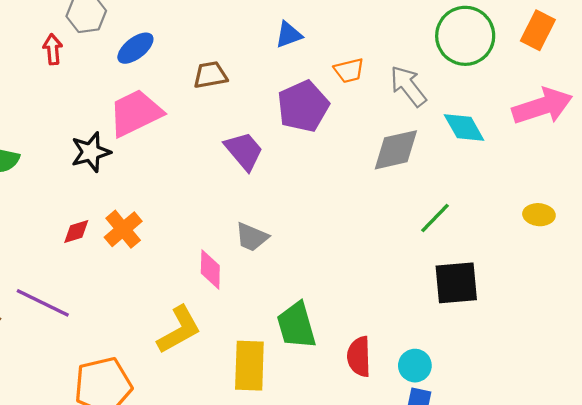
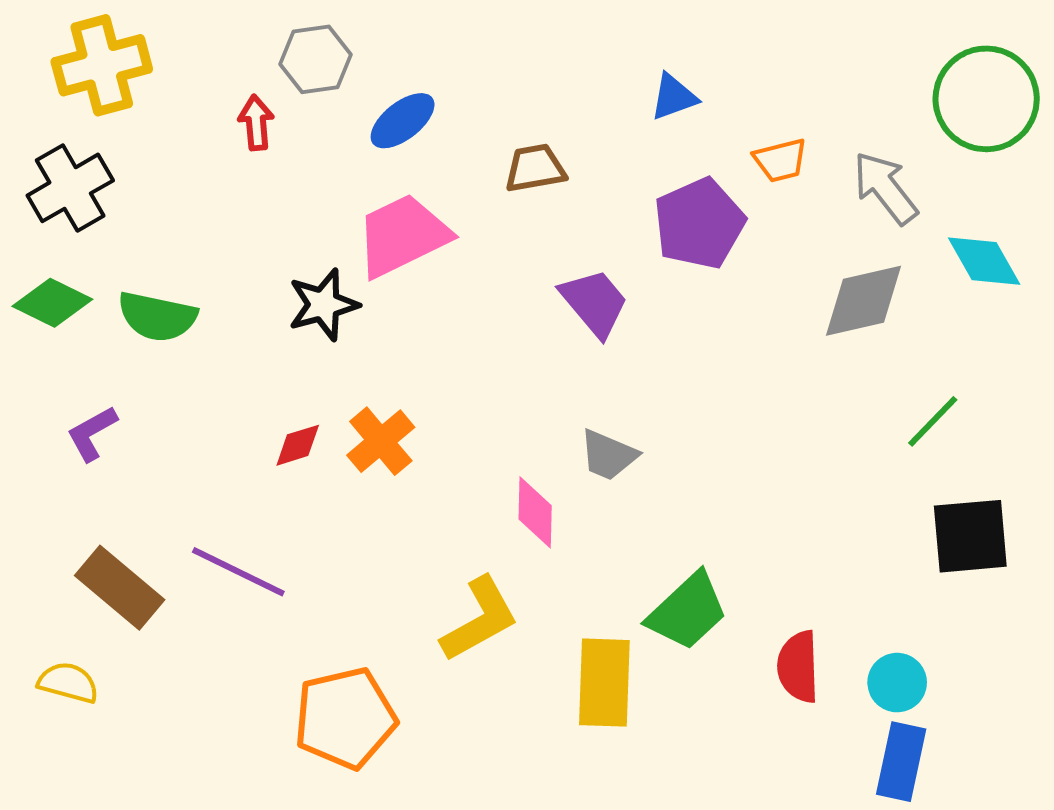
green trapezoid: (296, 325) -> (687, 611), turned -117

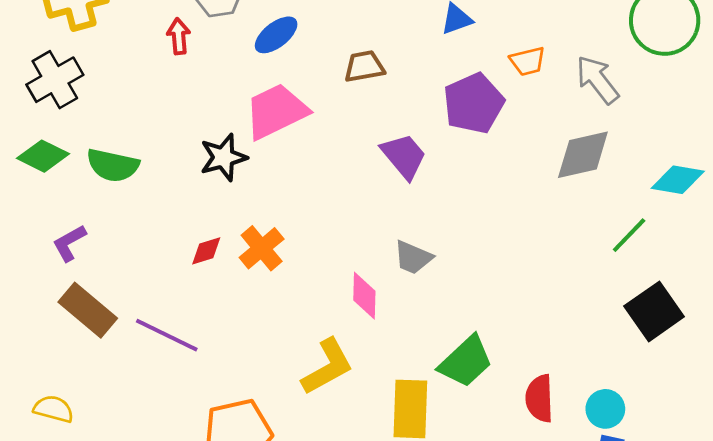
cyan diamond: (984, 261) -> (678, 180), moved, turned -51
black square: (970, 536) -> (654, 311), turned -30
brown rectangle: (120, 588) -> (88, 310), moved

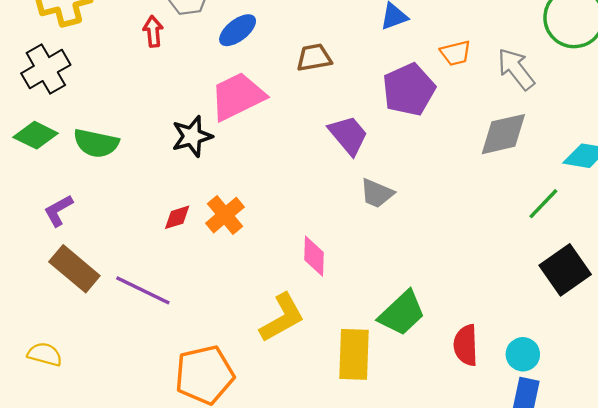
gray trapezoid: (413, 257) -> (377, 193), moved

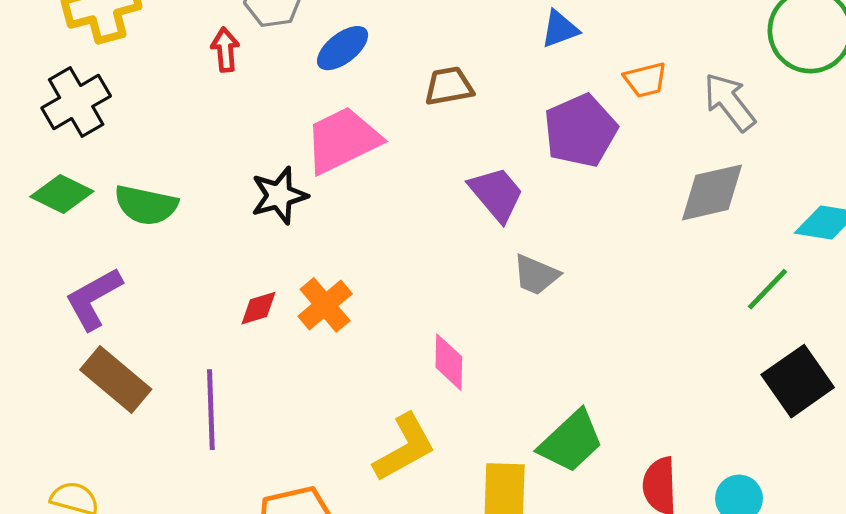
purple L-shape: (58, 211) -> (94, 299), size x1.4
purple line: (143, 290) -> (211, 410), turned 62

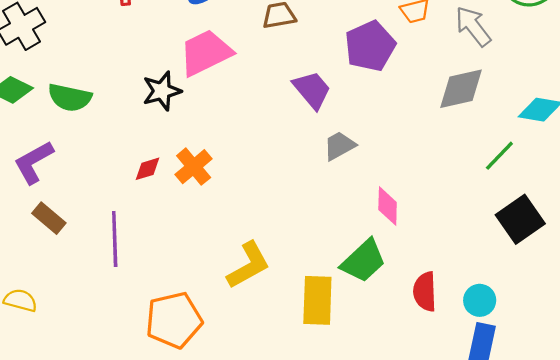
gray trapezoid: (536, 275) -> (339, 146), turned 128
pink diamond: (449, 362) -> (388, 206), moved
brown rectangle: (116, 380) -> (49, 218), size x0.7

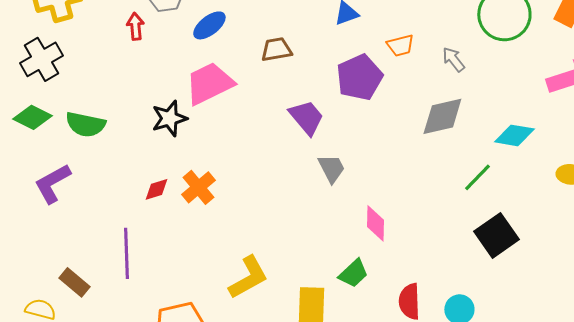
gray arrow: (473, 26) -> (453, 59), size x0.7
gray trapezoid: (339, 146) -> (331, 168), turned 92
brown rectangle: (49, 218) -> (74, 282), moved
green trapezoid: (363, 261) -> (353, 273), size x0.7

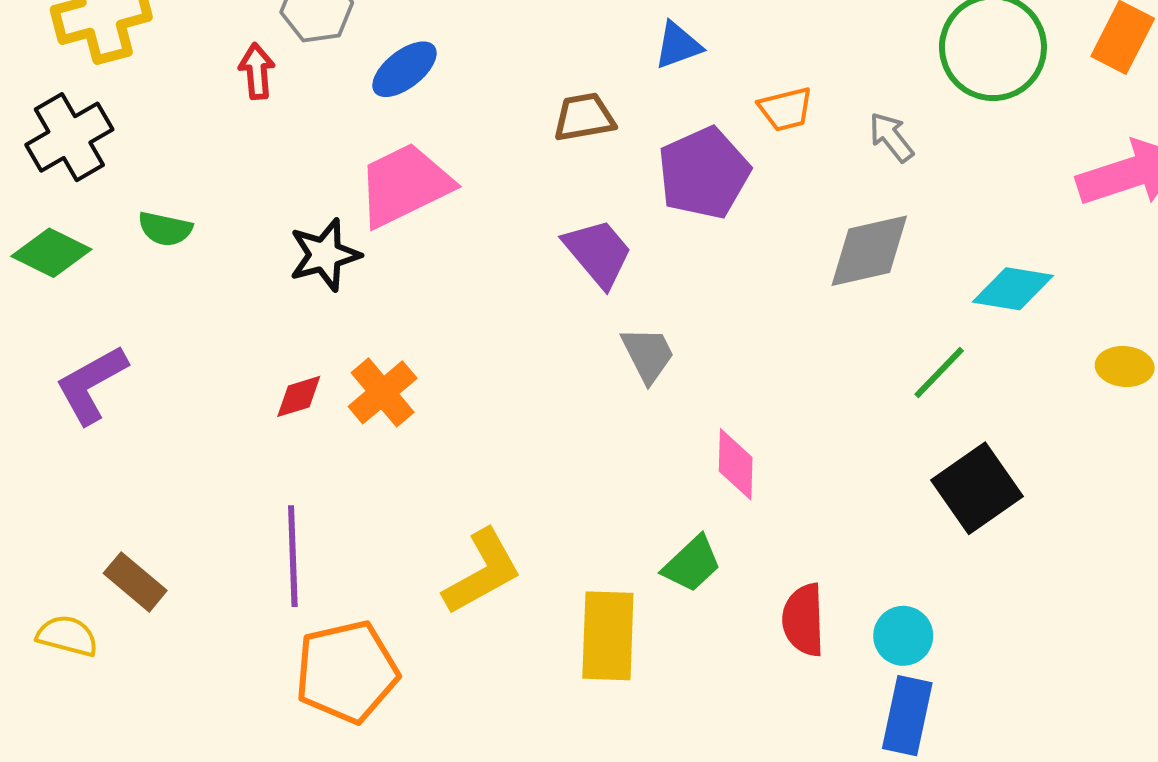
brown trapezoid: (276, 49) -> (584, 117), moved
green semicircle: (85, 124) -> (165, 229), moved, size x0.7
purple line: (126, 253) -> (293, 556), moved

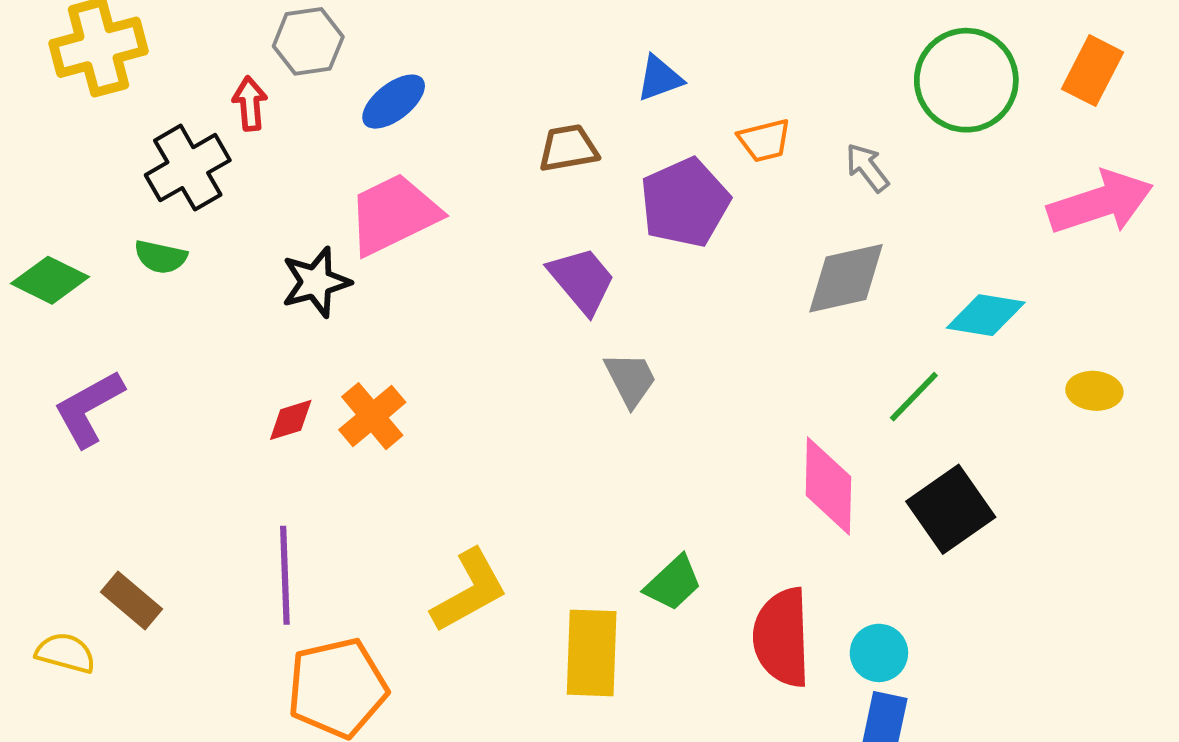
black cross: (69, 137) -> (188, 168), moved
pink diamond: (736, 464) -> (828, 486), moved, size x1.4
red semicircle: (803, 620) -> (782, 637), size x1.4

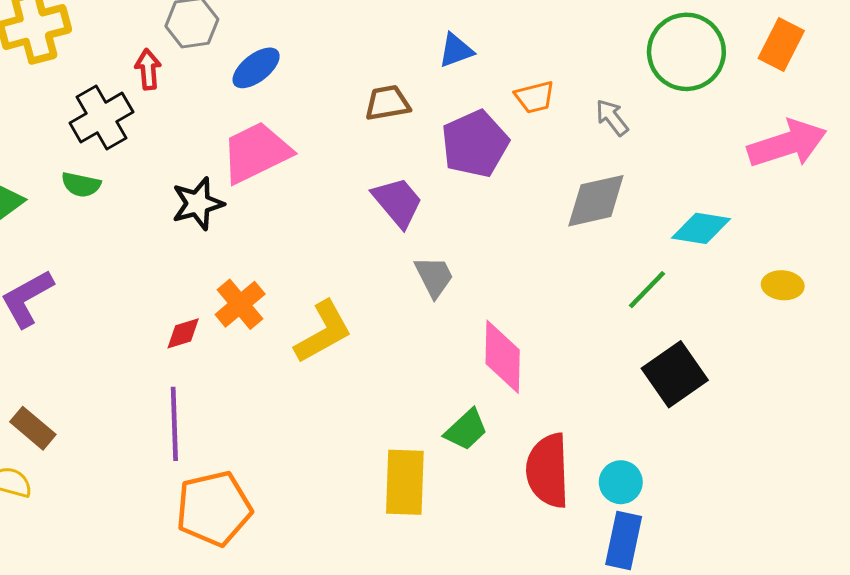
red diamond: (291, 420) -> (183, 333), moved
pink diamond: (828, 486) -> (503, 357), moved
yellow L-shape: (469, 591) -> (323, 332), moved
brown rectangle: (132, 601) -> (33, 428), moved

